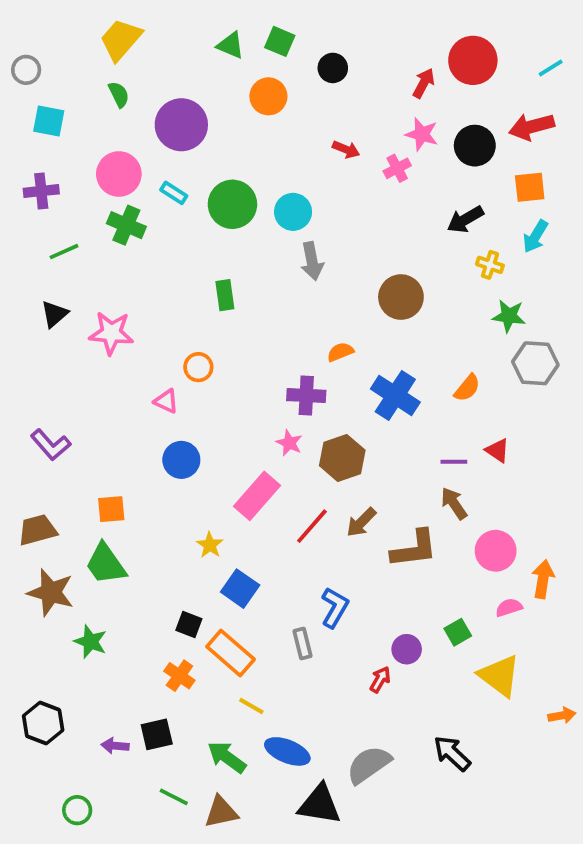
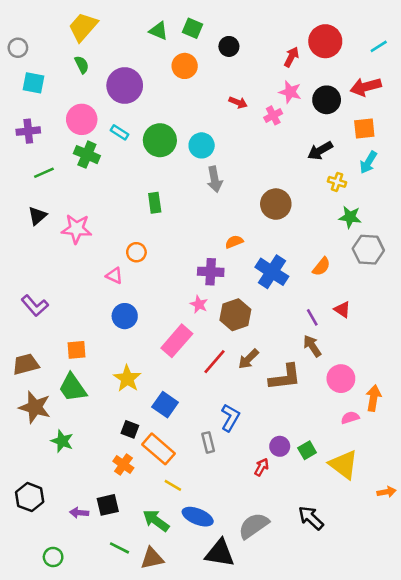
purple line: (454, 462) -> (312, 317), turned 60
yellow star: (210, 545) -> (127, 379), moved, size x1.5
green square: (458, 632) -> (307, 450), moved

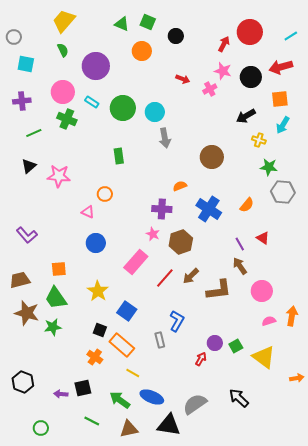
orange arrow: (373, 398) -> (292, 316), moved
green star: (62, 441) -> (53, 327), moved, turned -30
brown triangle: (152, 558) -> (129, 429), moved

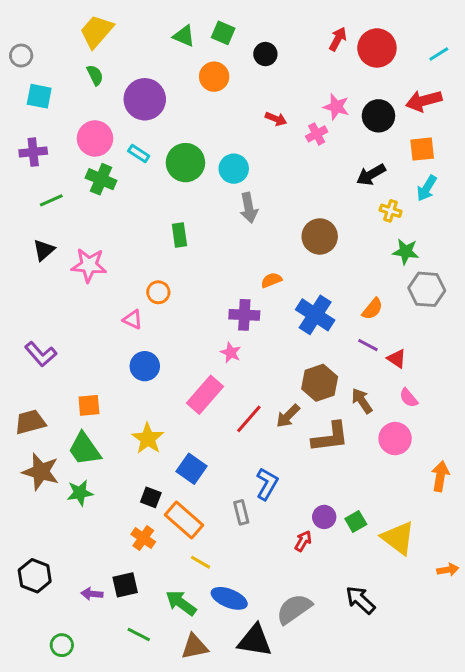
red arrow: (224, 44) -> (338, 39), moved
brown hexagon: (181, 242) -> (320, 383), moved
purple line: (240, 244) -> (368, 345), moved, turned -32
pink semicircle: (269, 321) -> (409, 398), moved, turned -112

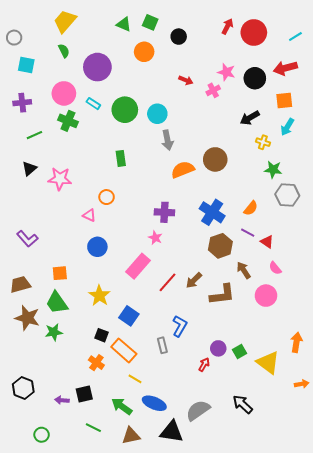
orange semicircle: (271, 280) -> (183, 170), moved, size x1.6
brown hexagon: (320, 383) -> (220, 246), moved
orange arrow: (440, 476) -> (296, 342), moved

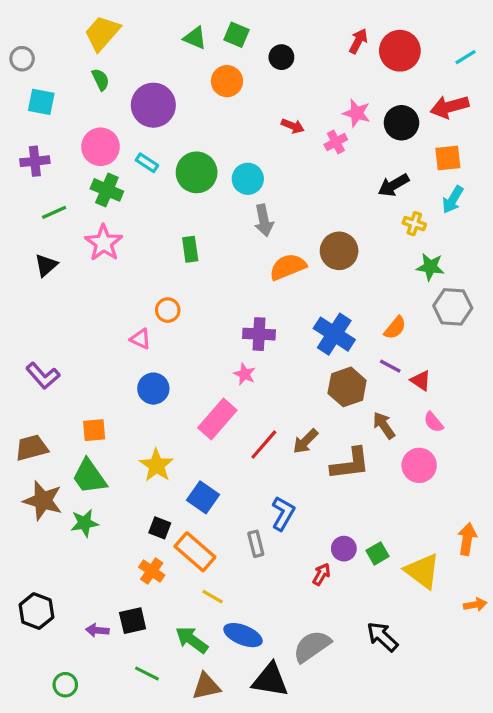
pink star: (60, 179) -> (104, 243), moved, turned 30

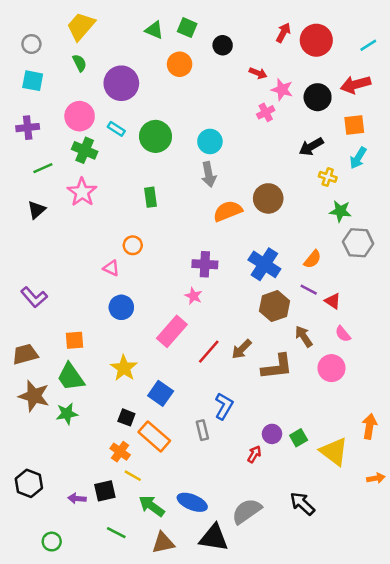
gray circle: (22, 59) -> (31, 44), moved
red arrow: (293, 126) -> (258, 73), moved
cyan circle: (248, 179) -> (210, 141), moved
yellow line: (213, 597) -> (133, 476), moved

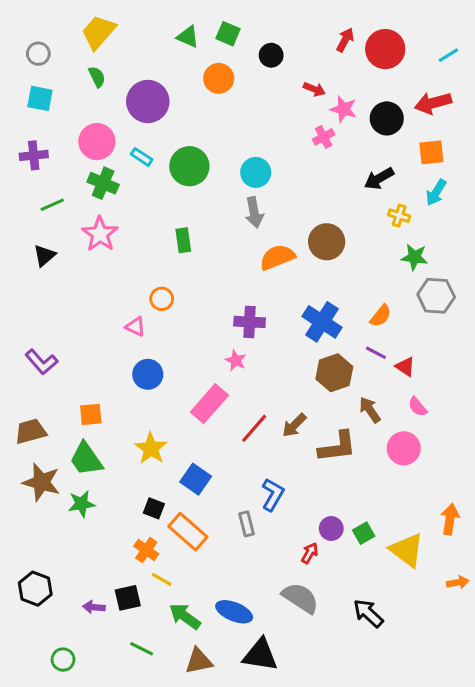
gray semicircle: (247, 511) -> (300, 598), moved, turned 68

